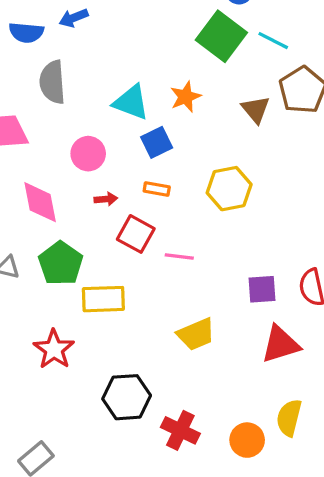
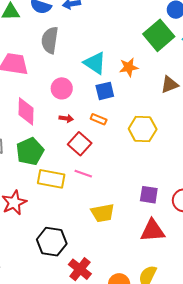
brown triangle: (256, 109) -> (170, 85), turned 36
pink line: (179, 257) -> (83, 174), moved

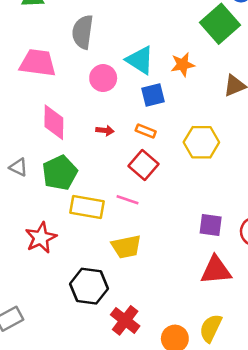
pink circle: (62, 88) -> (103, 78), moved
red square: (80, 144) -> (144, 165), moved
yellow trapezoid: (103, 213) -> (126, 247), moved

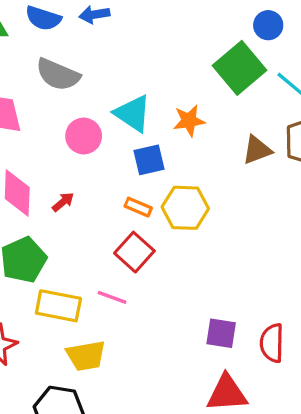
gray semicircle: (83, 32) -> (58, 75), turned -76
red arrow: (105, 130) -> (63, 202), moved, turned -48
yellow hexagon: (201, 142) -> (185, 208), moved
yellow trapezoid: (126, 247) -> (86, 356), moved

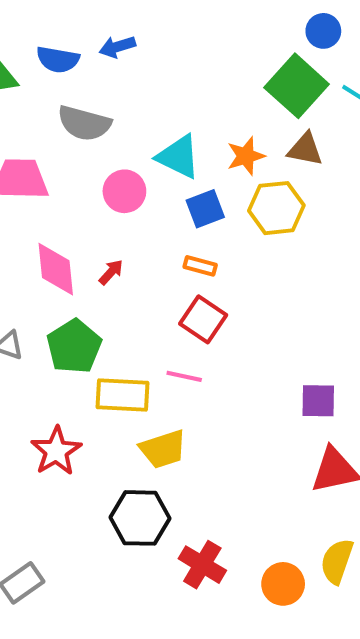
brown triangle: (257, 150) -> (305, 149), moved, turned 40
yellow hexagon: (185, 208) -> (276, 208), moved

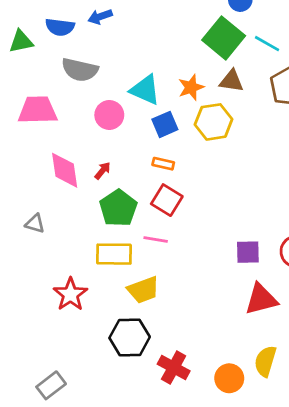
green pentagon: (74, 347) -> (118, 208), moved

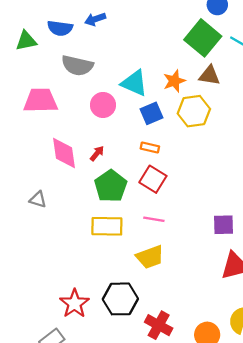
pink line: (156, 240) -> (154, 219), moved
yellow trapezoid: (143, 290) -> (150, 257), moved
red star: (70, 294) -> (75, 304), moved

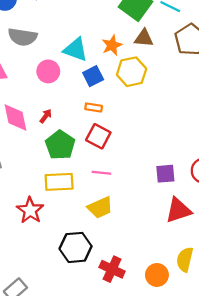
red star: (75, 304) -> (30, 210), moved

